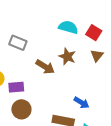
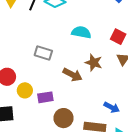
cyan semicircle: (68, 27) -> (81, 32), moved
brown circle: (21, 109) -> (64, 118), moved

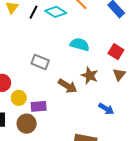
blue arrow: (112, 107) -> (106, 109), moved
brown circle: (64, 118) -> (27, 124), moved

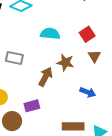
red square: (116, 52) -> (87, 34), turned 35
brown arrow: (67, 86) -> (46, 77), turned -84
purple rectangle: (39, 106) -> (32, 106), moved

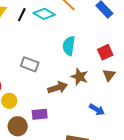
cyan semicircle: (50, 34) -> (69, 46), turned -96
brown arrow: (46, 77) -> (58, 88), turned 36

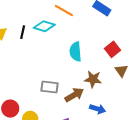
gray rectangle: (30, 64) -> (49, 87), moved
blue arrow: (97, 110) -> (98, 109), moved

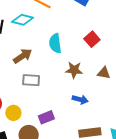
brown triangle: (121, 71) -> (104, 73), moved, turned -40
brown arrow: (74, 95) -> (23, 56), moved

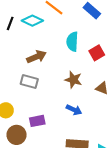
cyan semicircle: (55, 43) -> (72, 42), moved
brown arrow: (23, 56) -> (36, 57), moved

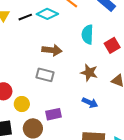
black line: (10, 23) -> (25, 17), turned 48
brown arrow: (36, 57) -> (52, 50), turned 30

